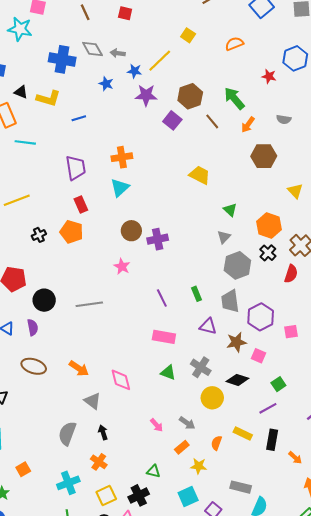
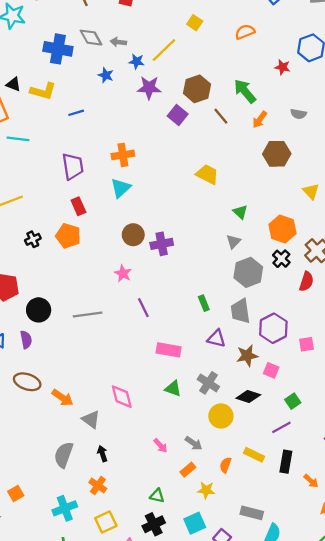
purple line: (162, 298) -> (143, 308), moved
orange arrow: (79, 368) -> (62, 398), moved
black cross: (139, 495) -> (154, 524), moved

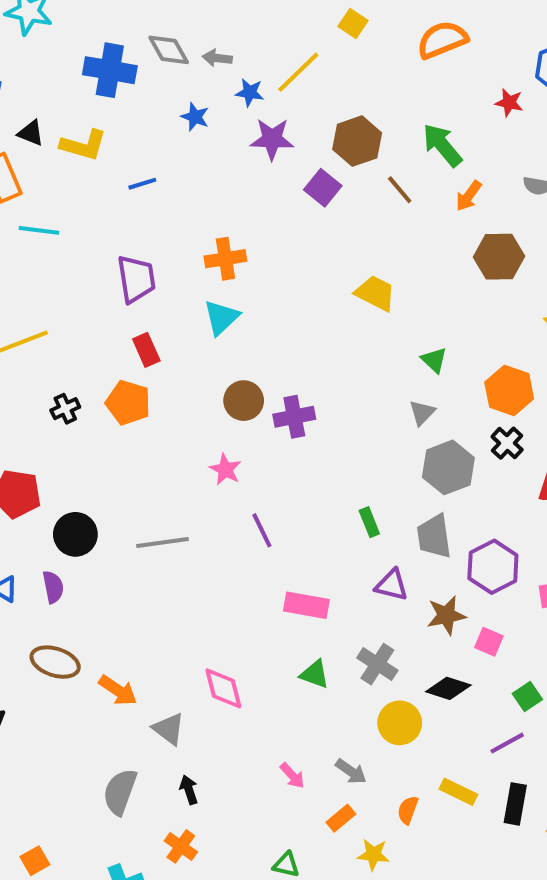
orange semicircle: (245, 32) -> (442, 40), size x1.4

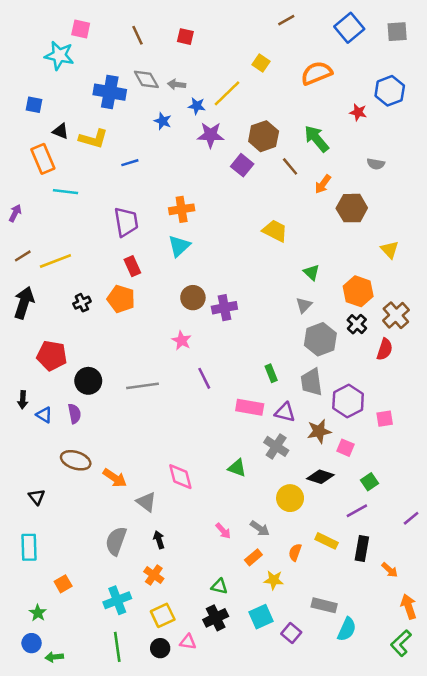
orange arrow: (469, 196) -> (323, 184), moved
pink rectangle: (306, 605) -> (250, 407), moved
gray cross: (377, 664) -> (276, 446), moved

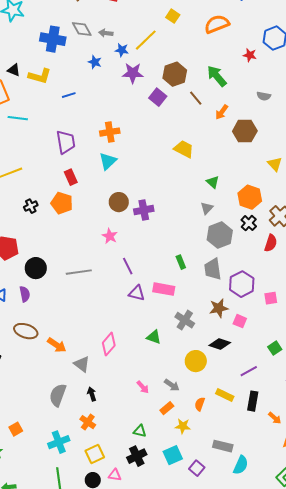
purple triangle: (285, 412) -> (137, 293), moved
pink diamond: (180, 477) -> (109, 344), turned 55
green square: (369, 482) -> (275, 348), moved

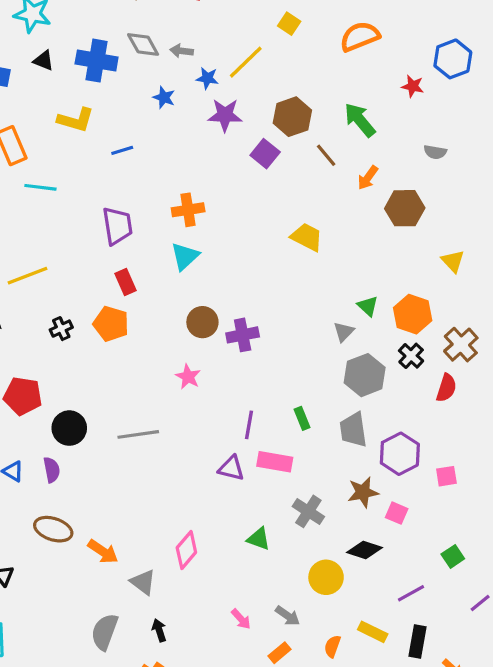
black triangle: (14, 70) -> (44, 61), moved
green triangle: (213, 182) -> (368, 306), moved
purple line: (128, 266) -> (249, 425), moved, turned 36

